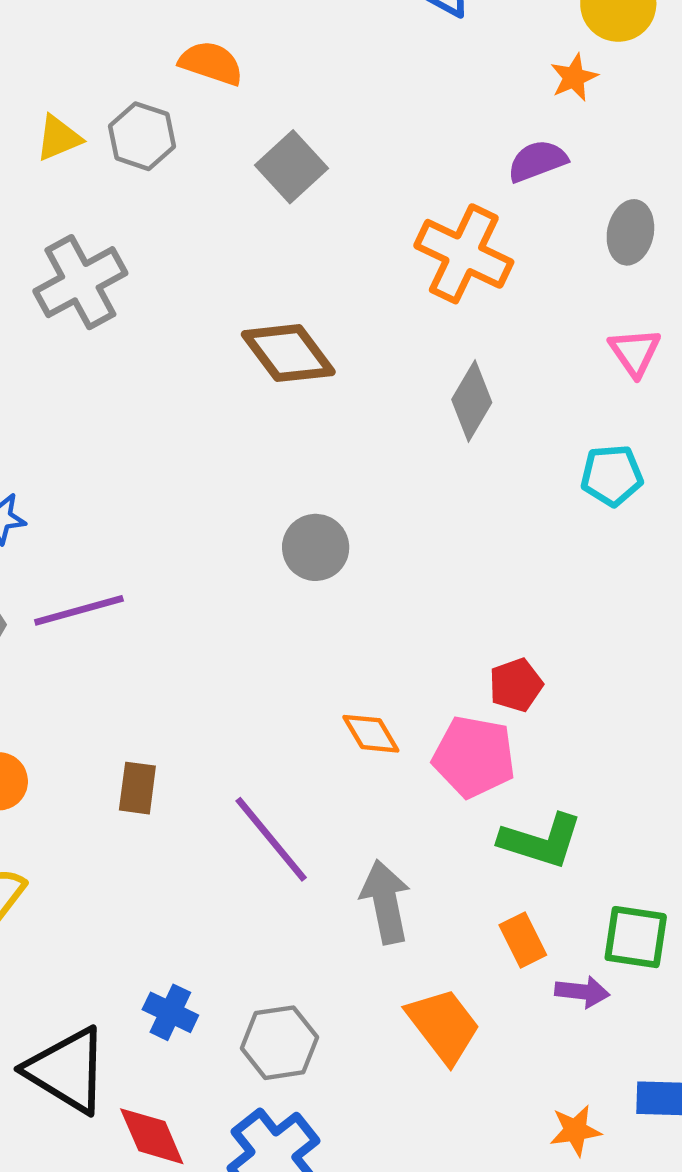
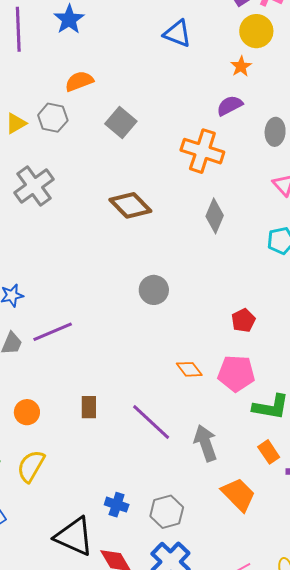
orange semicircle: (211, 63) -> (79, 81), turned -32
red pentagon: (516, 685) -> (243, 320), moved

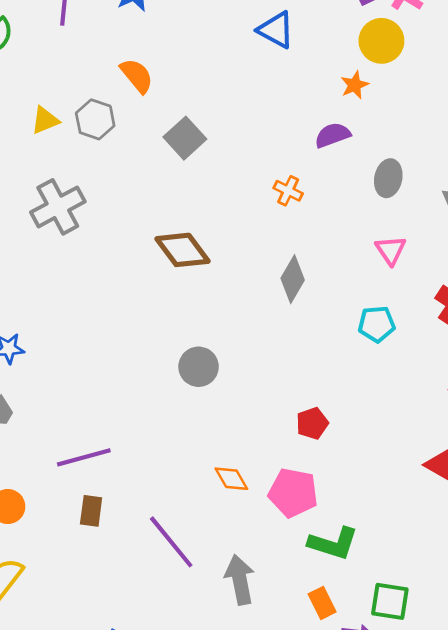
orange semicircle: (79, 81) -> (137, 76), turned 64
orange cross: (202, 151) -> (288, 191), size x0.5
purple line: (53, 332) -> (84, 457), moved

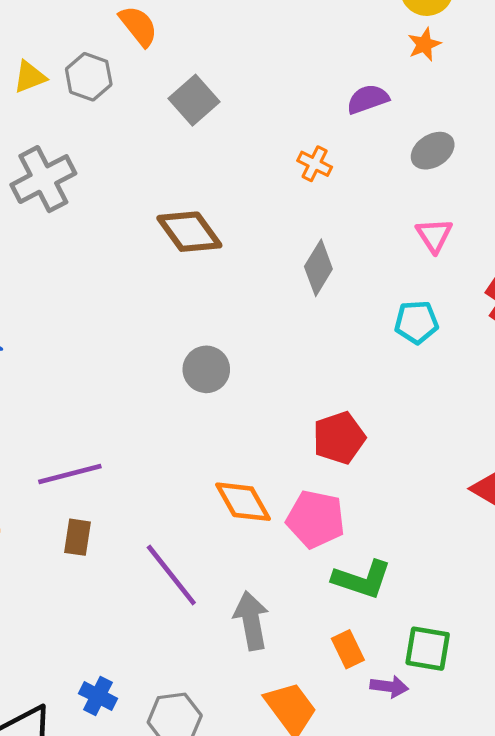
orange star: (355, 85) -> (424, 44), moved
gray ellipse: (388, 178) -> (433, 151), turned 45
red pentagon: (312, 423) -> (339, 438), size x1.4
orange diamond: (231, 479) -> (243, 502), size x1.4

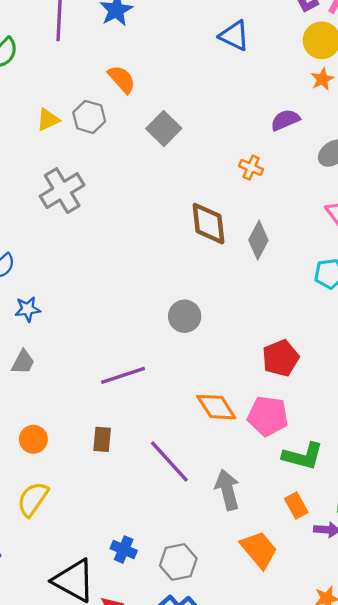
brown diamond: (189, 232) -> (208, 224), moved, turned 33
purple line: (70, 474) -> (123, 375), moved

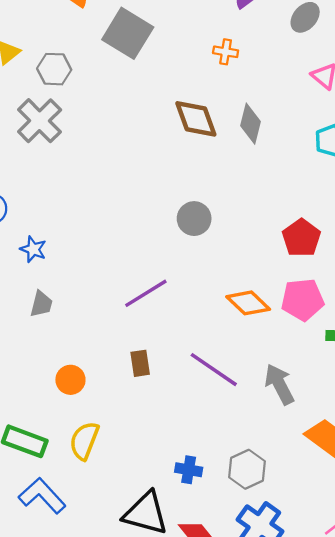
gray hexagon: (89, 117) -> (54, 69), moved
gray square: (164, 129) -> (128, 33), size x1.4
blue star: (28, 309) -> (33, 249), turned -30

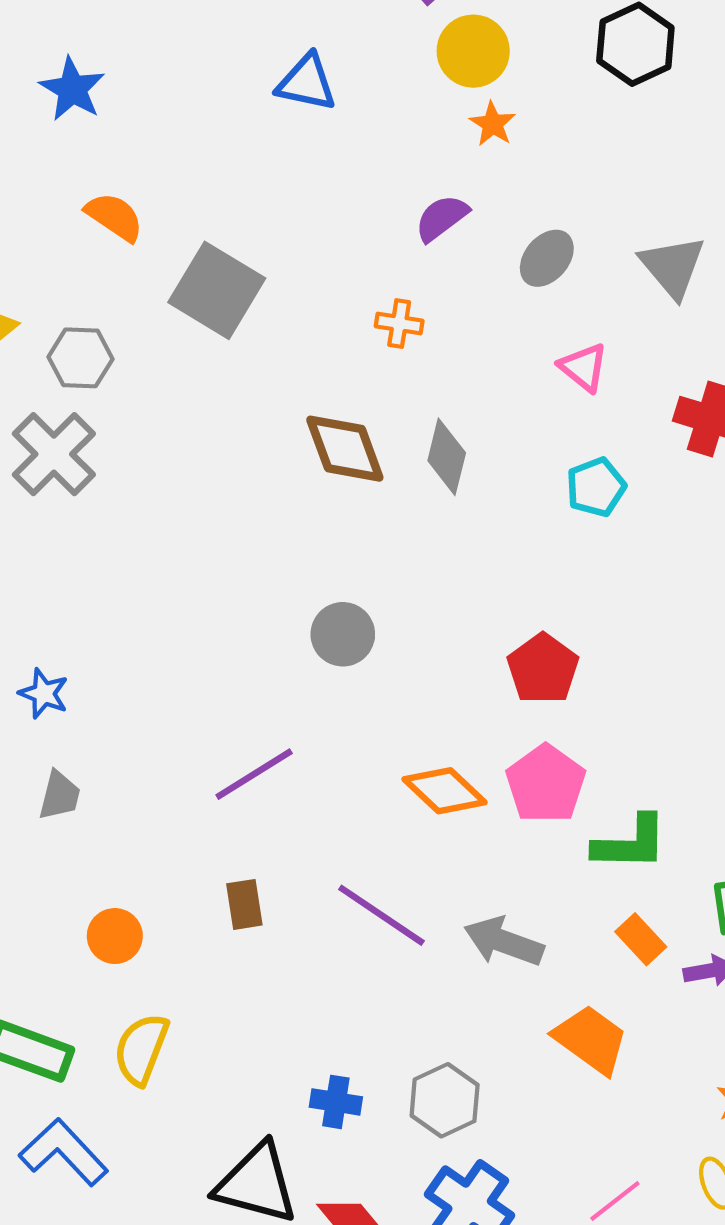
pink pentagon: (303, 300) -> (546, 784), turned -30
gray arrow: (279, 384) -> (504, 942), turned -42

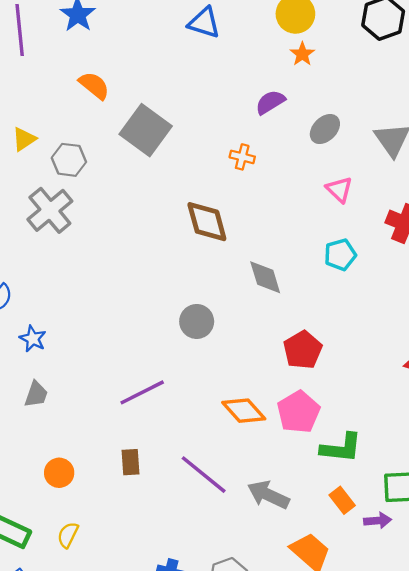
gray diamond: (447, 457) -> (265, 277), moved, turned -36
yellow semicircle: (141, 1049) -> (68, 535), size x0.7

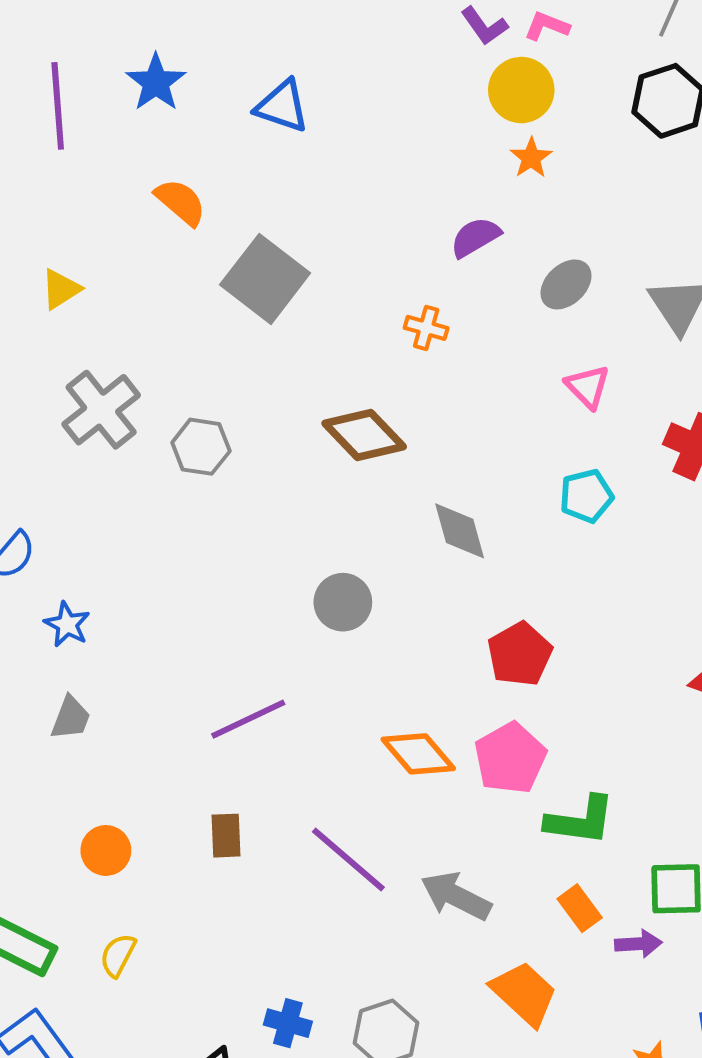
blue triangle: (204, 23) -> (282, 106), moved
gray hexagon: (69, 160) -> (201, 447), moved
brown diamond: (207, 222) -> (364, 435), turned -30

